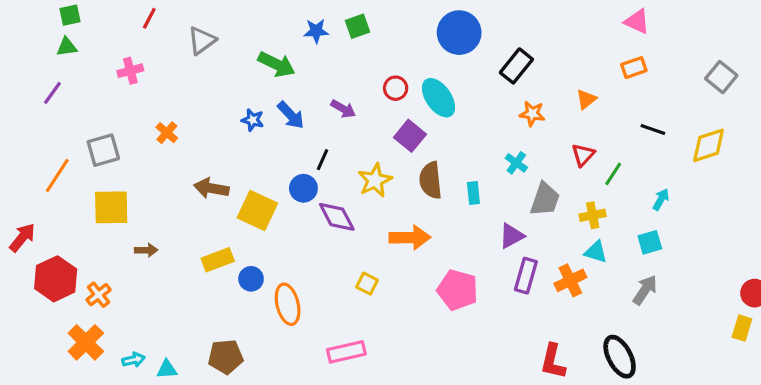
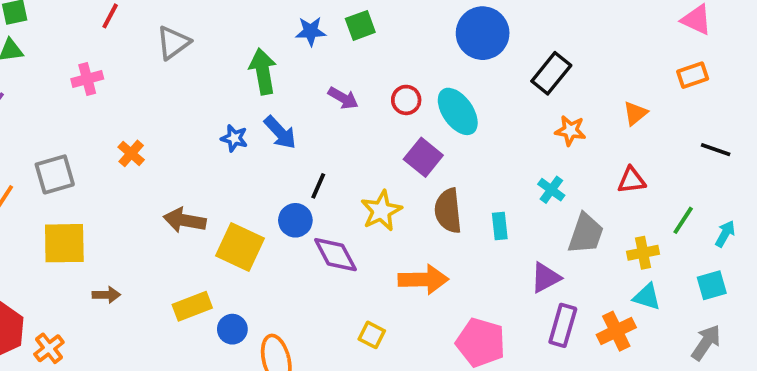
green arrow: (276, 64) -> (263, 71), turned -126
purple arrow: (343, 109) -> (343, 98), moved
red triangle: (583, 155) -> (632, 180), turned 40
green line: (613, 174) -> (683, 220), moved

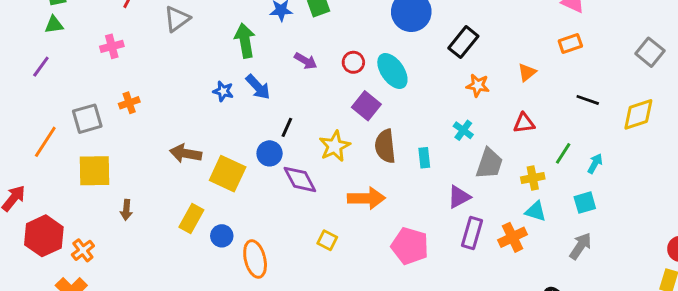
orange cross: (131, 153) -> (129, 103), moved, turned 30
brown arrow: (106, 295) -> (126, 210), turned 96
yellow rectangle: (192, 306) -> (191, 218), turned -40

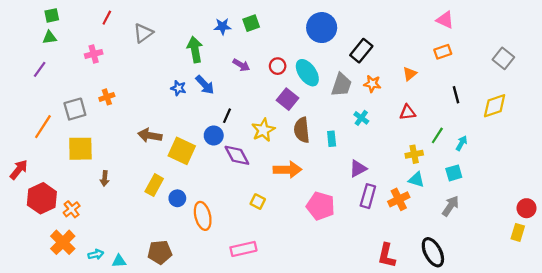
black line: (588, 100) -> (456, 95), turned 56
gray trapezoid: (489, 164) -> (341, 85), moved

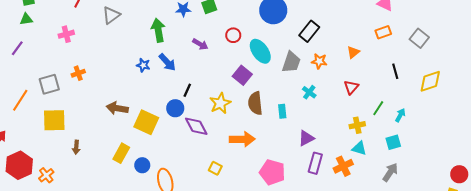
gray square: (503, 58) -> (419, 38), moved
red circle: (278, 66) -> (233, 35), moved
red triangle: (408, 112) -> (351, 87), turned -42

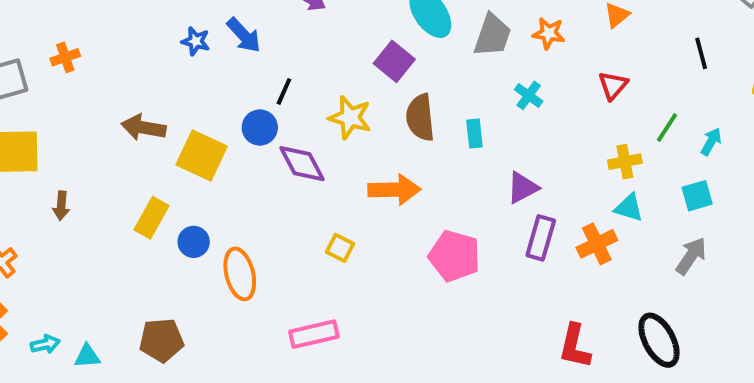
yellow star: (220, 103) -> (350, 117), turned -30

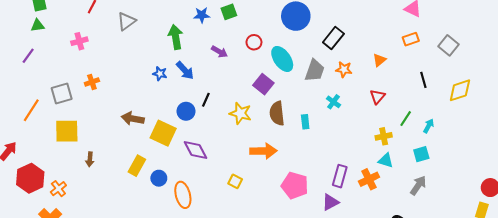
blue circle: (260, 128) -> (186, 111), moved
purple diamond: (302, 164) -> (195, 150), moved
purple triangle: (523, 188) -> (330, 202), moved

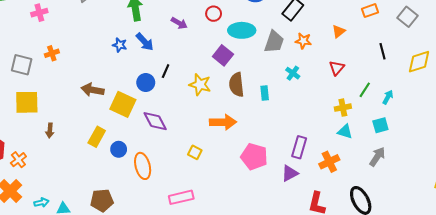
cyan ellipse: (282, 59) -> (242, 30), turned -55
gray square: (62, 93) -> (22, 65), turned 30
orange cross: (369, 179) -> (329, 162), moved

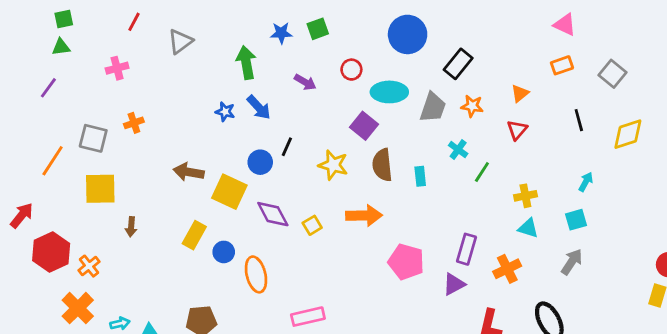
red triangle: (337, 68) -> (517, 130), moved
green line: (365, 90) -> (482, 172), moved
yellow square: (195, 152) -> (312, 225), moved, turned 32

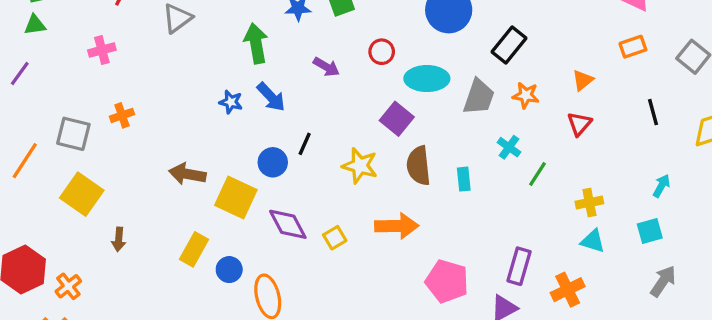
yellow square: (100, 189) -> (82, 194), turned 36
gray arrow: (572, 262) -> (663, 281), moved

